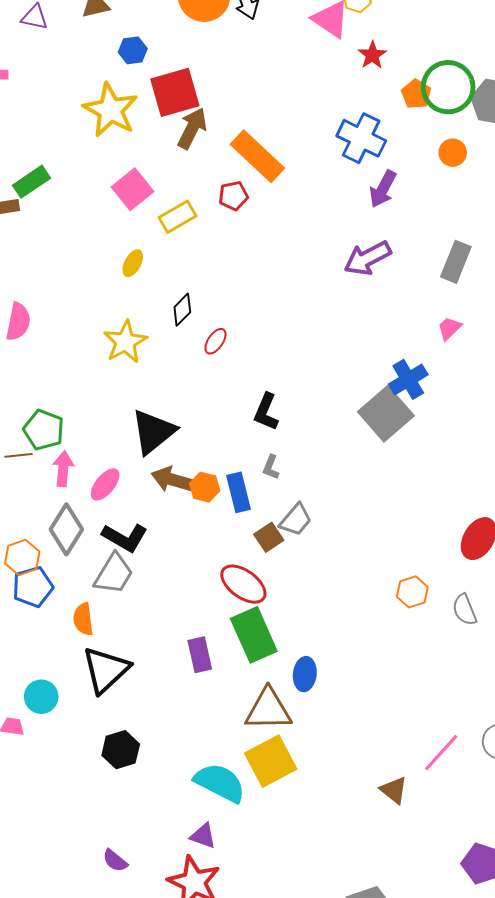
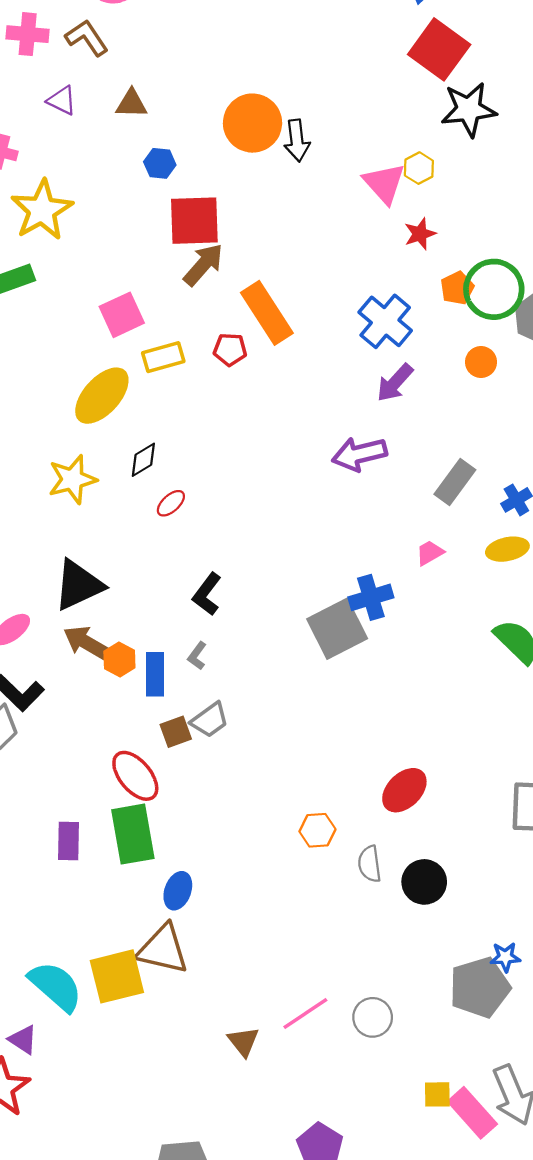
yellow star: (111, 110) -> (42, 210), moved
yellow ellipse: (133, 263) -> (102, 396), size x2.0
brown triangle: (268, 710) -> (163, 949), moved

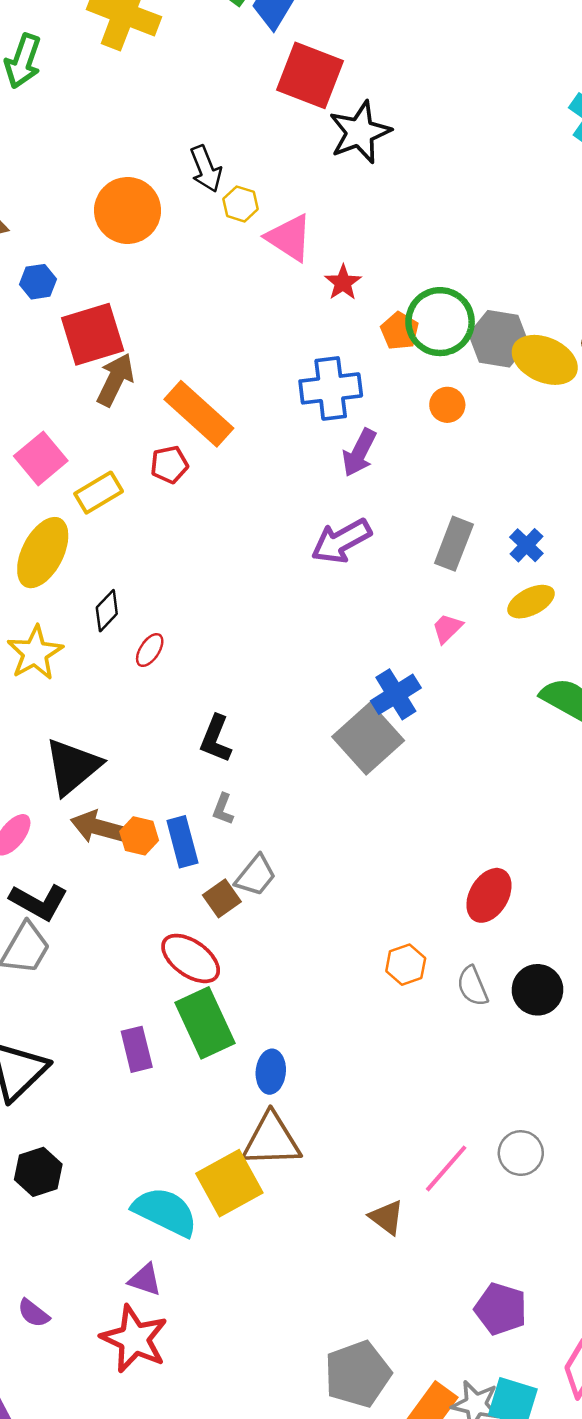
black arrow: (297, 140) -> (206, 169), moved
yellow hexagon: (419, 168) -> (241, 204), moved
blue cross: (385, 321) -> (331, 388), turned -32

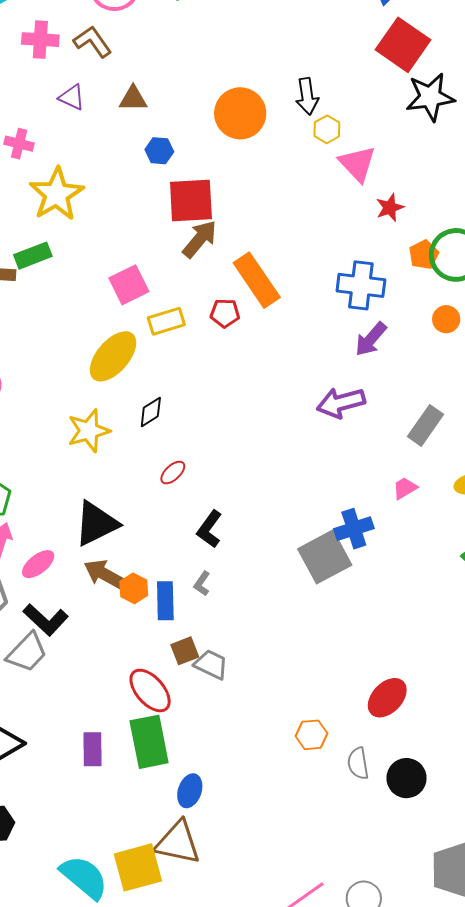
red ellipse: (150, 650) -> (173, 473), moved
gray trapezoid: (256, 876) -> (211, 665), moved, turned -117

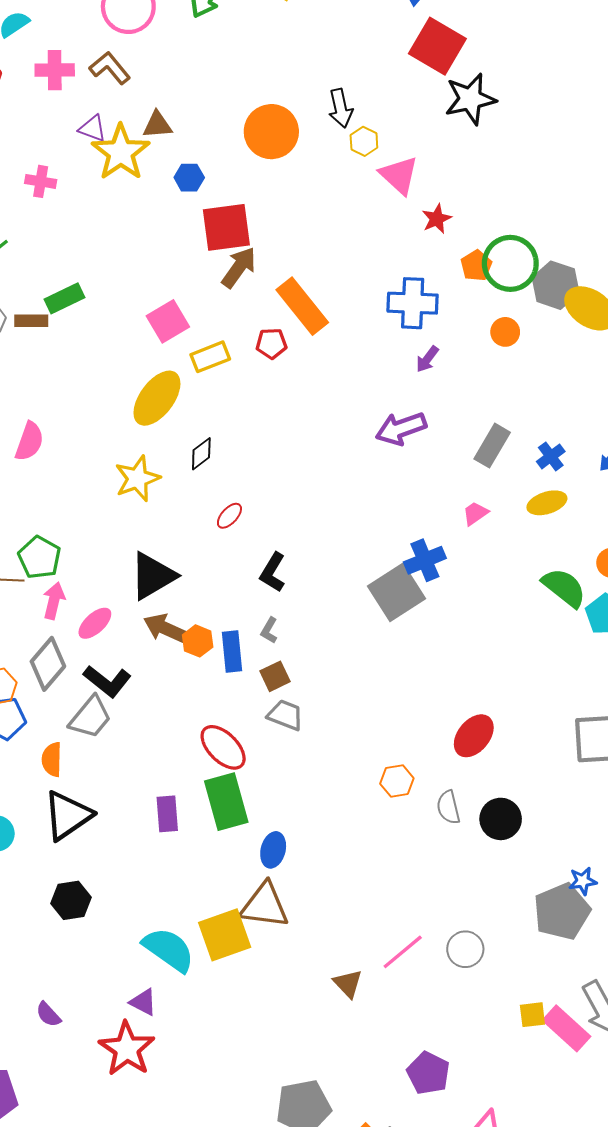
yellow star: (57, 194) -> (121, 152), moved
purple arrow: (371, 339) -> (427, 359), size x0.7
brown square: (185, 651) -> (275, 676), moved

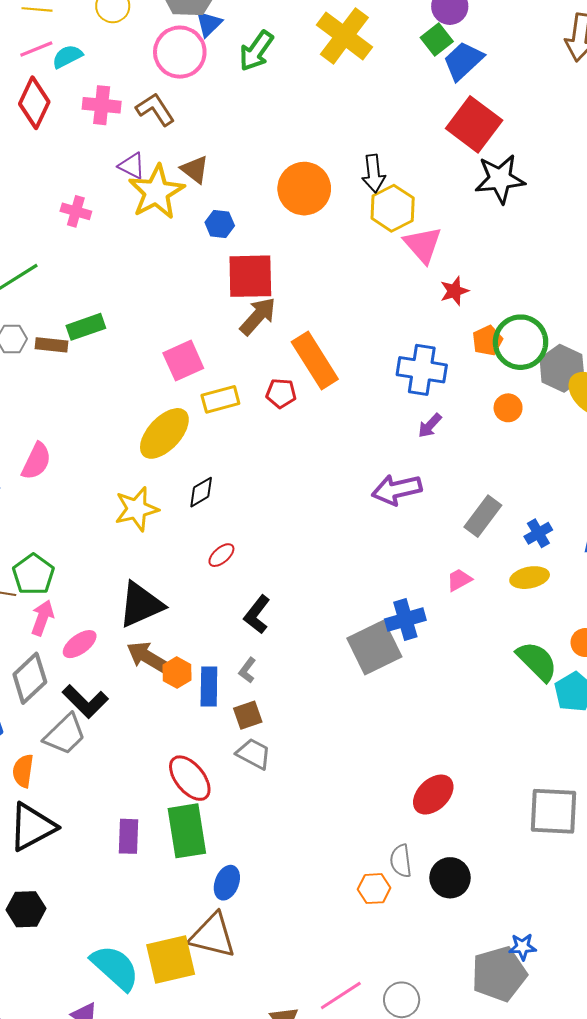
brown triangle: (157, 125) -> (195, 169), turned 36
yellow hexagon: (364, 141) -> (393, 208), size x1.6
orange hexagon: (397, 781) -> (374, 889), moved

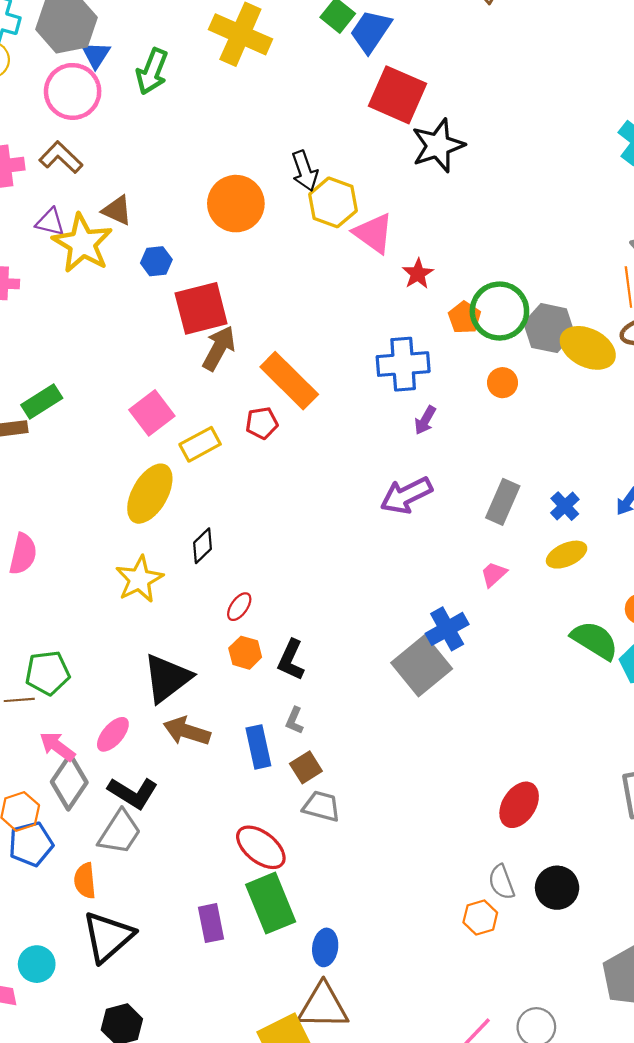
green pentagon: (33, 574) -> (48, 673), turned -30
pink arrow: (42, 618) -> (57, 746), moved, turned -60
orange hexagon: (177, 673) -> (245, 653), moved

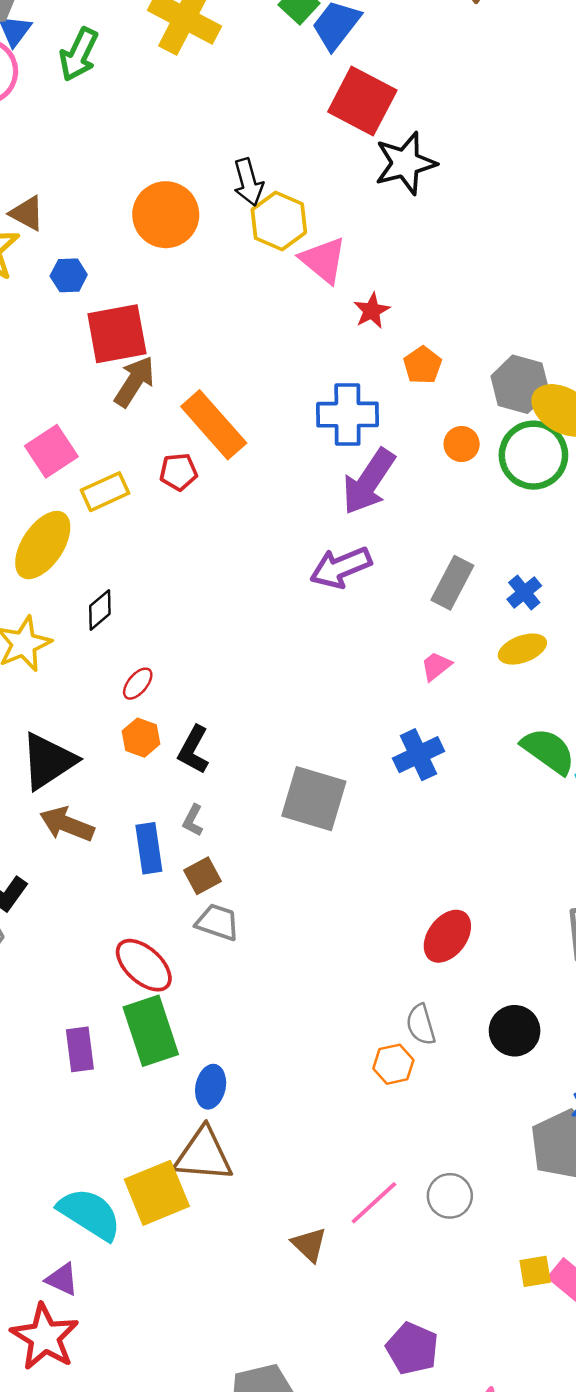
green circle: (499, 311) -> (533, 455), moved
purple arrow: (425, 420) -> (369, 482), size x2.0
blue cross: (447, 629) -> (418, 755), moved
gray square: (422, 666) -> (314, 799), moved, turned -38
black circle: (557, 888) -> (515, 1031), moved

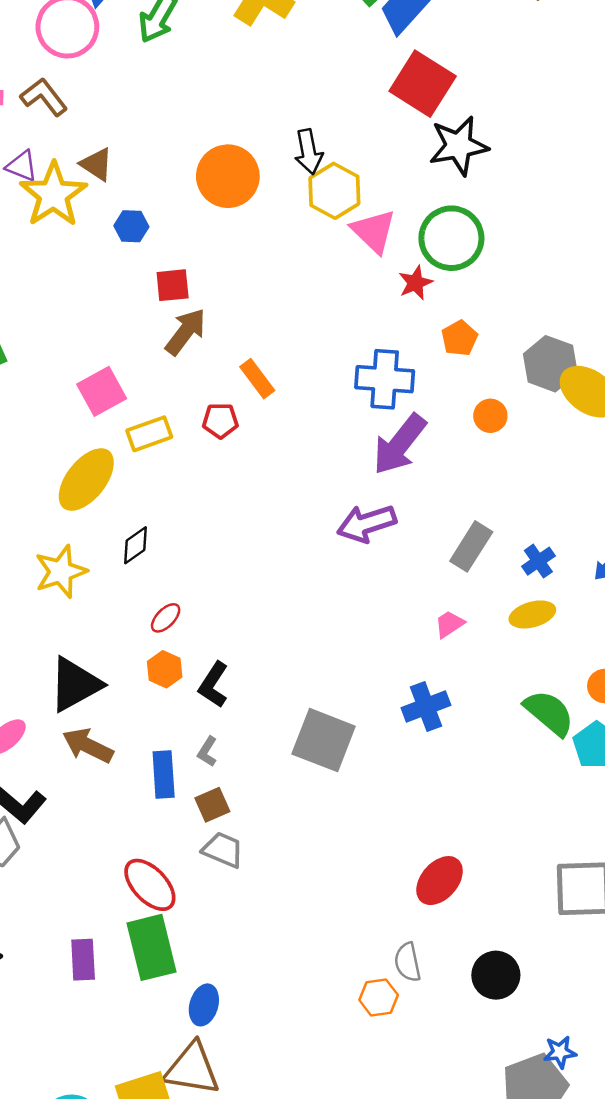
red square: (117, 334) -> (173, 285), size x0.6
orange rectangle: (214, 425) -> (257, 379), size x0.6
green circle: (533, 455) -> (451, 238), moved

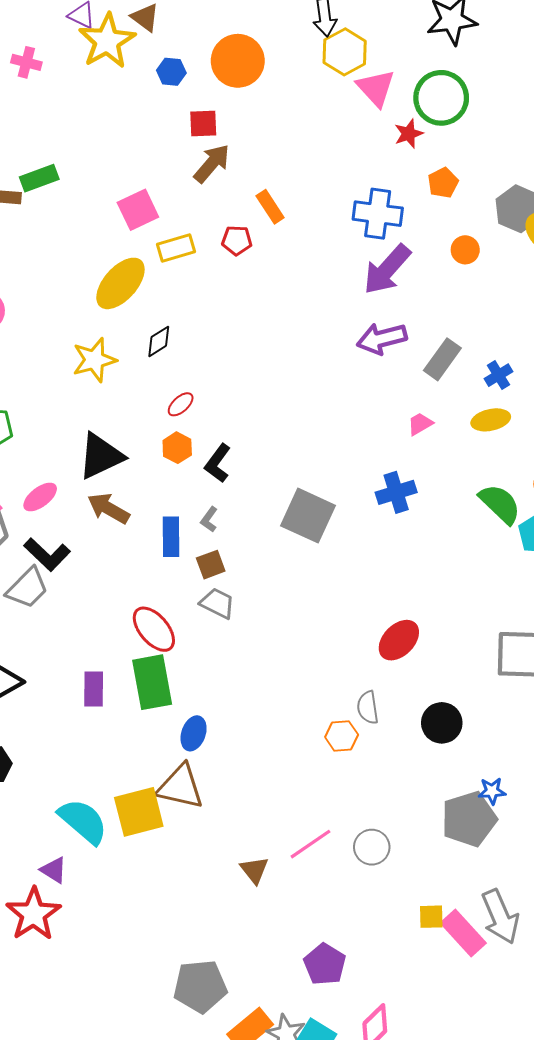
orange circle: (228, 176) -> (238, 61), moved
purple arrow: (367, 523) -> (382, 339), moved

